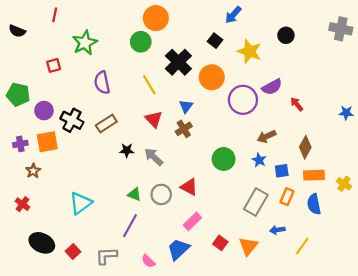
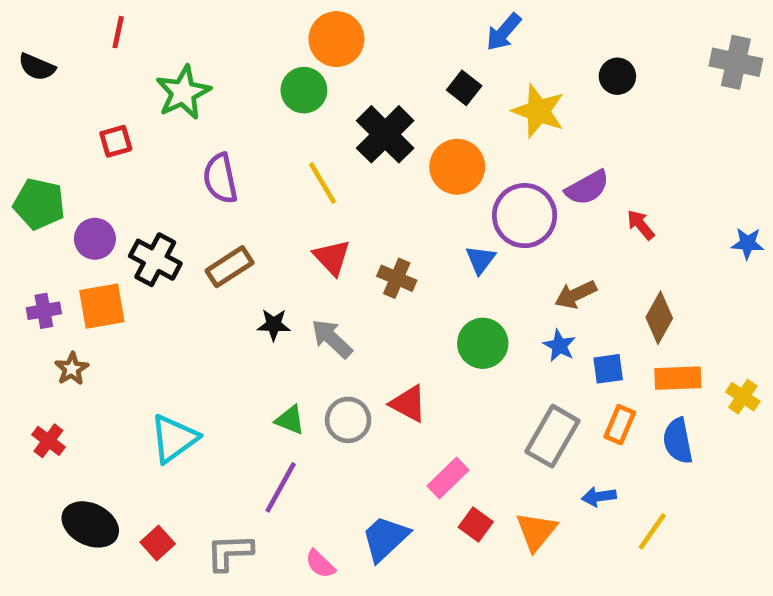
blue triangle: (186, 106) -> (480, 260), moved
brown cross: (184, 129) -> (397, 278), turned -35
pink rectangle: (192, 221) -> (448, 478), moved

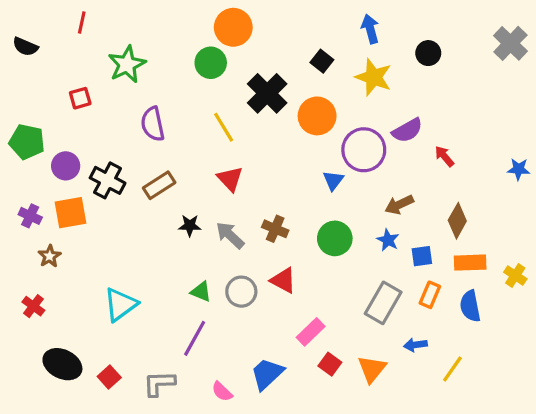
blue arrow: (504, 32) -> (370, 29), moved, turned 124
gray cross: (736, 62) -> (510, 43), turned 32
brown cross: (397, 278) -> (275, 229), moved
purple cross: (44, 311) -> (30, 216), turned 35

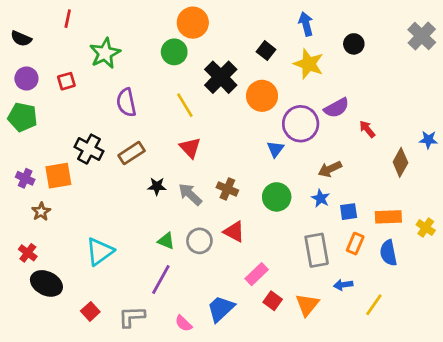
purple circle: (66, 166) -> (26, 79), moved
brown diamond: (457, 221) -> (400, 162), moved
gray rectangle: (383, 303) -> (317, 250), turned -40
black ellipse: (62, 364) -> (46, 283), moved

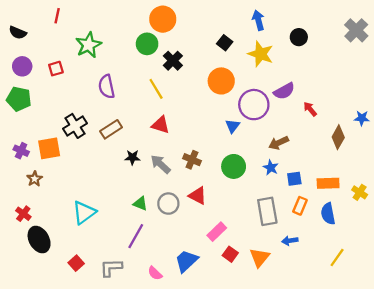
black cross: (221, 77) -> (173, 61), moved, size x0.7
red triangle: (190, 148) -> (161, 125), turned -30
black cross: (89, 149) -> (75, 126), turned 30
black ellipse: (46, 283) -> (39, 240), turned 35
yellow line: (374, 305) -> (337, 258), moved

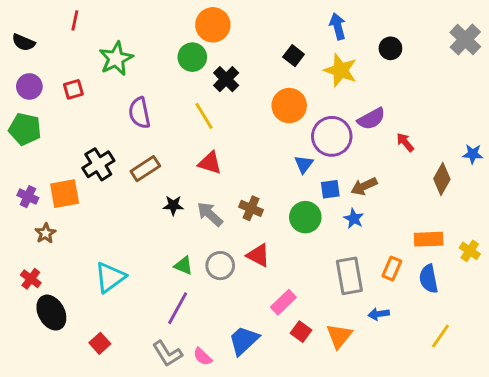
blue square: (294, 179) -> (330, 189), moved
gray L-shape: (111, 268) -> (167, 354), moved, turned -120

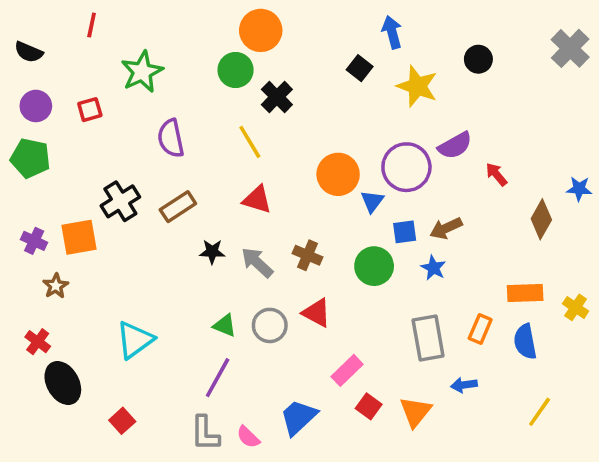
blue arrow: (338, 26) -> (392, 32), moved
orange circle: (289, 106) -> (338, 174), moved
gray L-shape: (167, 354) -> (205, 433), turned 32

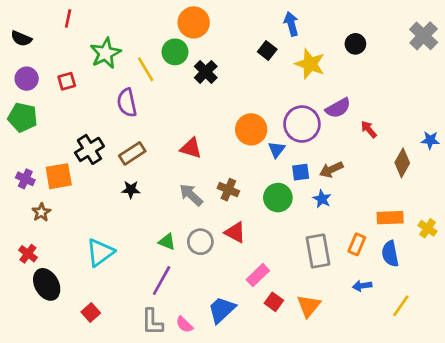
yellow line: (250, 142) -> (146, 69), moved
black star: (212, 252) -> (131, 190), moved
blue arrow: (464, 385) -> (362, 286), moved

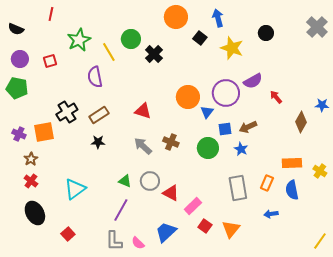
orange circle: (194, 22) -> (176, 17), moved
red triangle: (235, 232) -> (171, 193), moved
red cross: (28, 254) -> (31, 181), moved
yellow line: (401, 306) -> (320, 241), moved

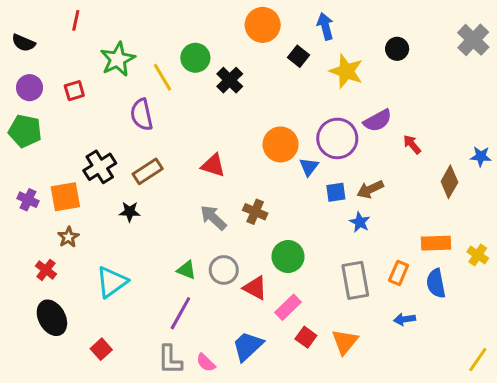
black star: (98, 142) -> (130, 212), moved
green circle: (208, 148) -> (288, 256), moved
brown star: (31, 159) -> (68, 237), moved

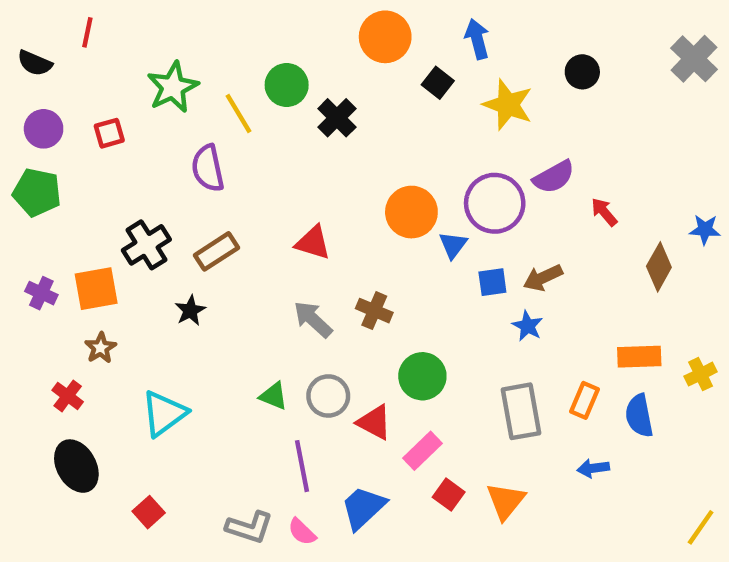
red line: (76, 20) -> (87, 32), moved
black star: (130, 212) -> (190, 311), turned -30
yellow cross: (478, 255) -> (701, 374), turned 30
purple line: (180, 313) -> (302, 466), moved, turned -40
gray L-shape: (170, 360) -> (249, 527), turned -72

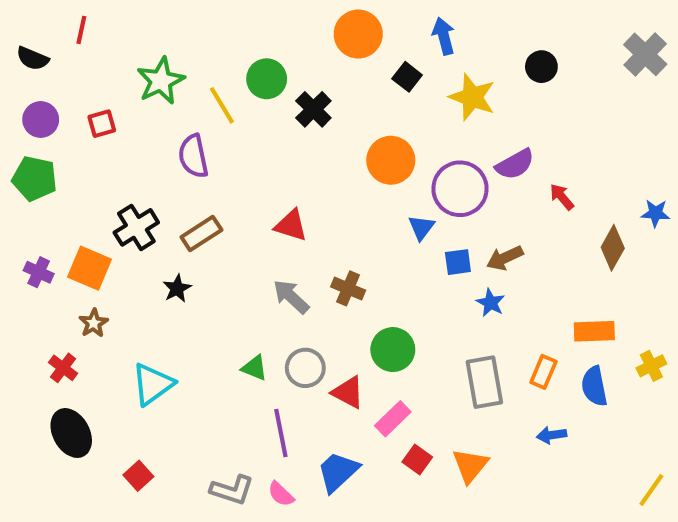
orange circle: (411, 212) -> (391, 160), moved
orange square: (96, 289) -> (90, 268), turned 33
yellow cross: (701, 374) -> (651, 366), moved

